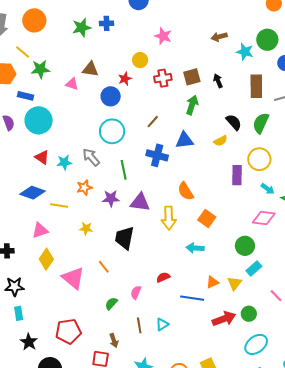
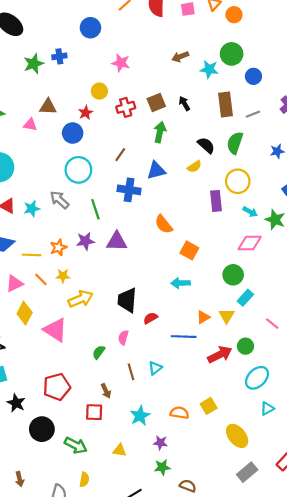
orange star: (84, 188) -> (58, 247), moved
yellow arrow: (169, 218) -> (81, 299), moved, turned -105
black trapezoid: (125, 238) -> (127, 300), moved
orange line: (104, 267) -> (41, 279), moved

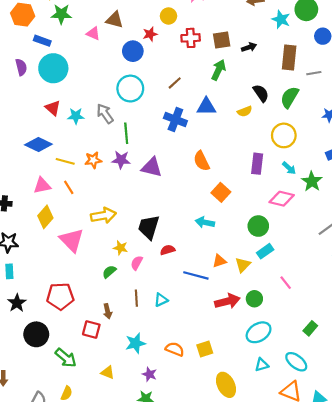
black arrow: (184, 103) -> (249, 47), turned 88
purple rectangle: (216, 201) -> (257, 164), moved
green line: (95, 209) -> (126, 133), moved
yellow star: (63, 276) -> (120, 248), moved

